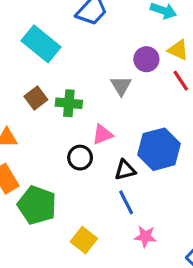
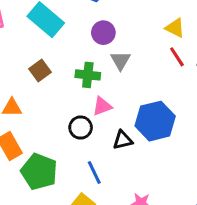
purple circle: (146, 59) -> (103, 33), moved
green cross: (69, 103) -> (88, 75), moved
blue line: (126, 202) -> (94, 173), moved

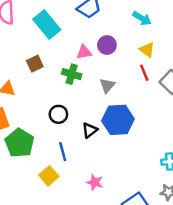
purple circle: (103, 33) -> (107, 45), moved
gray triangle: (121, 61) -> (107, 86), moved
pink triangle: (102, 106) -> (84, 52), moved
black triangle: (123, 140) -> (90, 130), turned -35

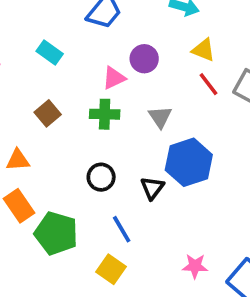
cyan rectangle: (47, 25) -> (50, 53), size x0.6
pink star: (95, 182) -> (195, 266), moved

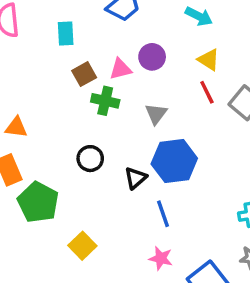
cyan rectangle: (50, 53) -> (66, 34), turned 40
brown square: (48, 113) -> (84, 74), moved
blue line: (122, 229) -> (163, 214), moved

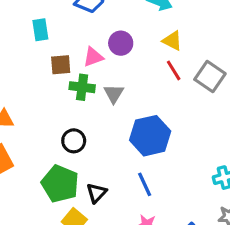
brown square: (84, 74) -> (61, 65), turned 30
gray triangle: (156, 114) -> (114, 94), moved
black triangle: (136, 178) -> (96, 193), moved
green pentagon: (38, 202) -> (60, 184), moved

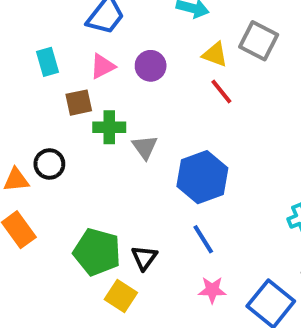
pink triangle: (93, 57) -> (102, 66), moved
gray square: (210, 77) -> (259, 41), moved
gray triangle: (114, 94) -> (145, 147), moved
black circle: (74, 141) -> (49, 164), moved

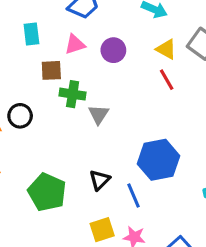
blue hexagon: (202, 177) -> (159, 160), moved
black triangle: (144, 258) -> (100, 180), moved
yellow square: (121, 296) -> (102, 230), moved, turned 30

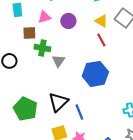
blue hexagon: (159, 160) -> (95, 74), moved
black triangle: (100, 180) -> (58, 102), size x1.5

